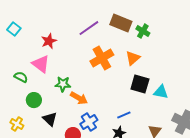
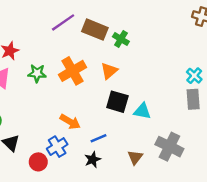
purple line: (89, 28) -> (63, 22), moved
green star: (63, 84) -> (37, 73), moved
orange arrow: (79, 98) -> (70, 122), moved

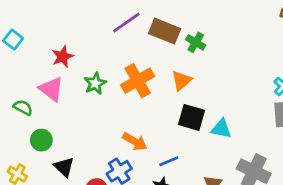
green star: (37, 73) -> (95, 83), turned -30

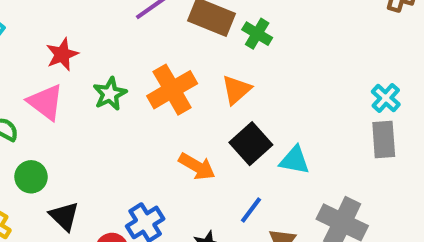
black square: (191, 117) -> (251, 144), turned 32
orange arrow: (135, 141) -> (197, 166), moved
blue line: (169, 161) -> (251, 210), moved, turned -30

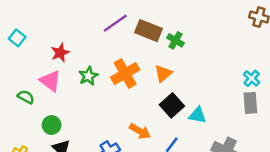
orange arrow: (197, 166) -> (140, 131), moved
green circle: (31, 177) -> (52, 125), moved

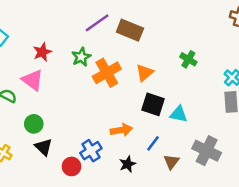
green cross: (175, 40) -> (188, 59), moved
green star: (88, 76) -> (81, 57), moved
black square: (172, 105) -> (153, 104), turned -30
orange arrow: (140, 131) -> (121, 130), turned -40

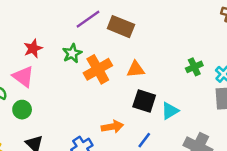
green cross: (188, 59) -> (194, 67), moved, turned 35
orange triangle: (145, 73) -> (136, 69), turned 36
cyan triangle: (179, 114) -> (170, 111), turned -42
green circle: (34, 124) -> (22, 110), moved

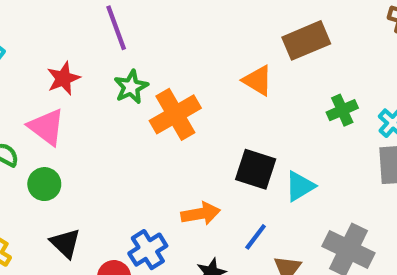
purple line: (88, 19) -> (116, 28), moved, turned -75
brown rectangle: (121, 27) -> (306, 40), moved, turned -45
orange triangle: (136, 69) -> (258, 81), moved, turned 36

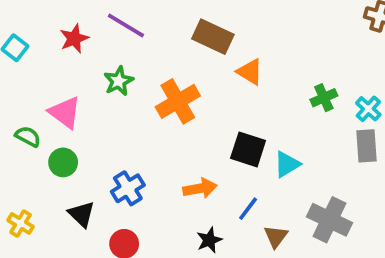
purple line: (116, 28) -> (126, 26), turned -39
brown rectangle: (306, 40) -> (213, 37), moved, turned 48
red star: (63, 78) -> (74, 38), moved
green star: (131, 87) -> (119, 81), moved
blue cross: (148, 250) -> (128, 188), moved

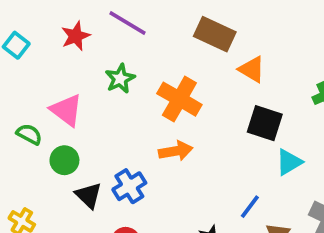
orange cross: (178, 101) -> (179, 99), turned -30
black square: (248, 149) -> (265, 123), moved
orange arrow: (200, 188) -> (176, 151), moved
black triangle: (82, 214) -> (89, 195), moved

